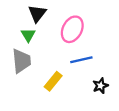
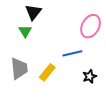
pink ellipse: (72, 29) -> (91, 26), moved
gray trapezoid: (21, 61) -> (19, 68), moved

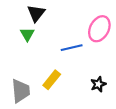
blue line: (72, 53) -> (72, 48), moved
gray trapezoid: (19, 68) -> (21, 91), moved

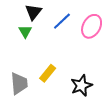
blue line: (72, 48) -> (62, 21), moved, turned -30
black star: (98, 84) -> (81, 86), moved, size x1.5

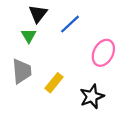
pink ellipse: (92, 26) -> (103, 53), moved
gray trapezoid: (19, 83) -> (22, 71), moved

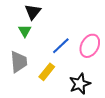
blue line: (70, 24) -> (61, 46), moved

